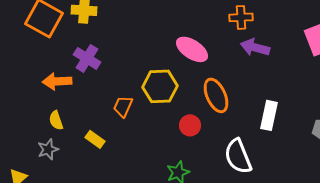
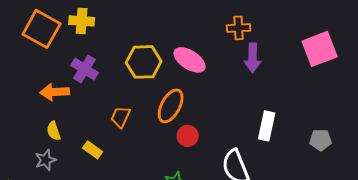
purple arrow: (255, 47) -> (253, 58), turned -104
yellow hexagon: (160, 86) -> (144, 62), moved
orange ellipse: (216, 95) -> (171, 106), moved, turned 52

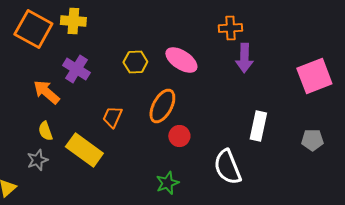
pink square: (320, 49) -> (314, 76), moved
yellow hexagon: (144, 62) -> (135, 62), size x0.7
orange arrow: (55, 92) -> (46, 92), turned 44
yellow rectangle: (93, 150) -> (84, 150), size x1.8

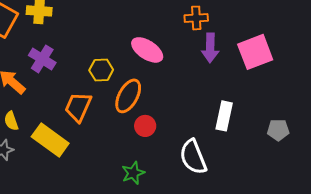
yellow hexagon: (135, 62) -> (101, 70), moved
pink square: (314, 76) -> (255, 52), moved
orange trapezoid: (112, 117) -> (78, 107), size x1.4

